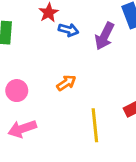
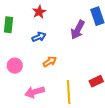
blue arrow: (68, 30) -> (39, 37), moved, turned -40
pink arrow: (22, 129) -> (35, 92), moved

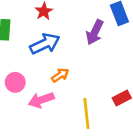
blue arrow: (39, 37) -> (45, 44), size x1.6
pink arrow: (35, 92) -> (41, 100), moved

